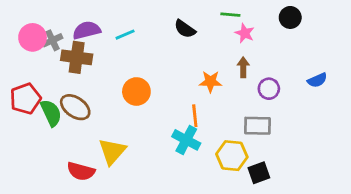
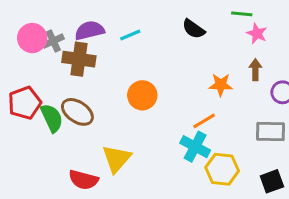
orange line: (195, 116) -> (204, 121), turned 65
yellow hexagon: (232, 156) -> (222, 169), moved

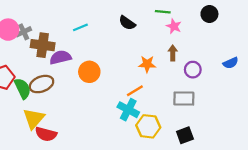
purple semicircle: (89, 30) -> (60, 57), moved
brown ellipse: (77, 112) -> (41, 84), turned -55
yellow triangle: (117, 159) -> (34, 119), moved

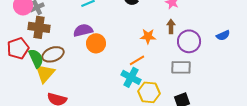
brown cross: (43, 45) -> (39, 27), moved
purple semicircle: (60, 57) -> (83, 30), moved
purple circle: (193, 70) -> (189, 41), size x1.5
yellow triangle: (34, 119) -> (45, 73), moved

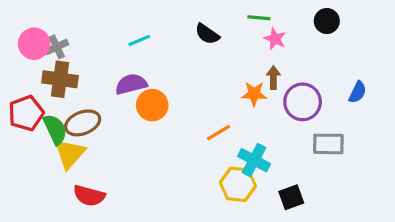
blue semicircle: (223, 35) -> (358, 92), turned -40
orange star: (148, 36) -> (254, 94), moved
gray rectangle: (181, 67) -> (328, 144), moved
cyan cross: (131, 77) -> (254, 160), moved

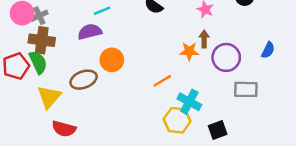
purple semicircle: (131, 84) -> (90, 32), moved
brown ellipse: (83, 123) -> (84, 80), moved
green semicircle: (55, 129) -> (38, 62), moved

